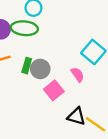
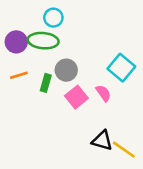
gray circle: (40, 69) -> (66, 70), moved
pink square: (54, 90) -> (76, 97), moved

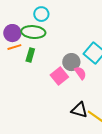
gray circle: (66, 70) -> (71, 62), moved
orange line: (19, 75) -> (14, 47), moved
green rectangle: (46, 83) -> (30, 55), moved

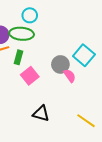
pink square: (59, 76) -> (30, 76), moved
black triangle: (79, 110) -> (41, 114), moved

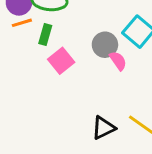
black triangle: (41, 114) -> (103, 128), moved, turned -42

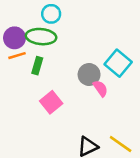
pink square: (61, 61) -> (51, 102), moved

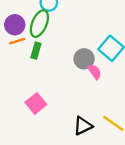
green ellipse: (41, 37) -> (39, 24), turned -72
pink square: (51, 102) -> (36, 103), moved

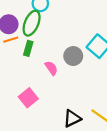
pink semicircle: (95, 72) -> (51, 68), moved

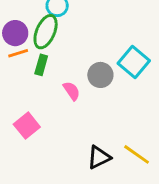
pink square: (28, 98) -> (27, 126), moved

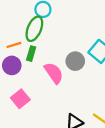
purple circle: (15, 33) -> (12, 65), moved
pink semicircle: (72, 91) -> (54, 73), size x1.5

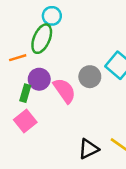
green rectangle: (31, 54) -> (25, 93), moved
purple circle: (12, 65) -> (39, 79), moved

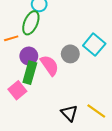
green rectangle: (25, 93) -> (30, 73), moved, size x1.5
black triangle: (89, 149) -> (69, 113), turned -48

